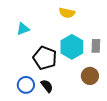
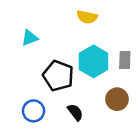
black semicircle: (47, 86) -> (75, 112), moved

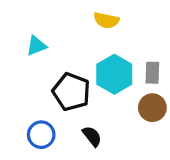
brown circle: (117, 99) -> (152, 108), moved

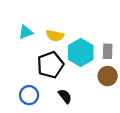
yellow semicircle: (106, 20) -> (55, 36), moved
black pentagon: (71, 92) -> (50, 65), turned 30

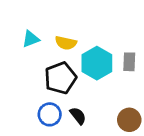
brown circle: (108, 76) -> (129, 120), moved
blue circle: (29, 95) -> (50, 114), moved

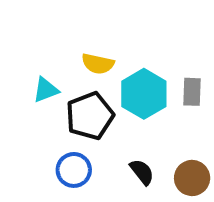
cyan triangle: (31, 39) -> (46, 90), moved
black semicircle: (78, 116) -> (142, 172), moved

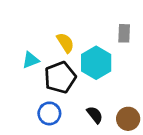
yellow semicircle: (98, 64) -> (65, 43), turned -135
gray rectangle: (192, 92) -> (124, 33), moved

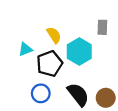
black semicircle: (95, 115) -> (78, 94), size x1.6

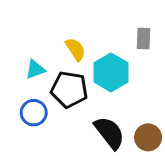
black pentagon: (50, 64) -> (69, 89), turned 30
blue circle: (41, 93) -> (34, 113), moved

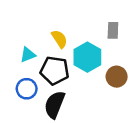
black semicircle: (109, 133) -> (55, 105), moved, turned -120
brown circle: (148, 137) -> (117, 77), moved

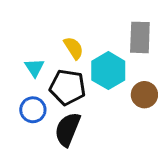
gray rectangle: (113, 30) -> (140, 37), size x1.5
cyan triangle: (28, 55) -> (34, 68), turned -42

